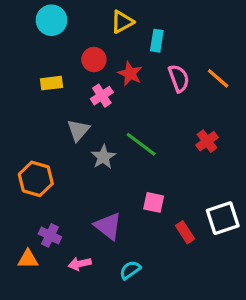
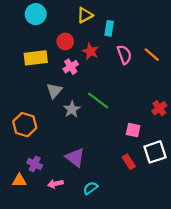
yellow rectangle: (52, 83) -> (36, 58), size x1.5
red cross: (207, 141) -> (159, 108), moved
pink square: (154, 202) -> (133, 130), moved

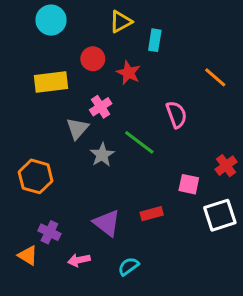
pink semicircle: (124, 55) -> (176, 115), moved
pink cross: (71, 67) -> (101, 107), moved
red cross: (159, 108) -> (226, 166), moved
red rectangle: (129, 162) -> (152, 214), moved, turned -72
orange triangle: (19, 180) -> (28, 255), turned 32

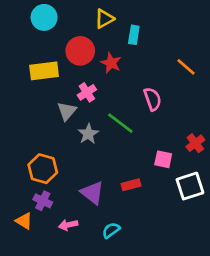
red circle: (93, 59) -> (80, 51), size x1.4
orange hexagon: (36, 176) -> (43, 169), moved

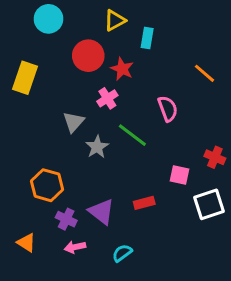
yellow rectangle: (44, 71) -> (25, 78), moved, turned -64
pink cross: (87, 92) -> (107, 98), moved
red cross: (195, 143) -> (215, 157), turned -30
purple cross: (43, 201) -> (66, 219), moved

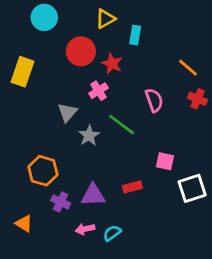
red cross: (215, 157) -> (198, 99), moved
purple triangle: (101, 212) -> (93, 195), turned -40
pink arrow: (75, 247) -> (85, 229), moved

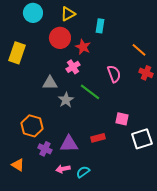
yellow triangle: (105, 19) -> (68, 14), moved
gray triangle: (67, 112) -> (50, 83), turned 49

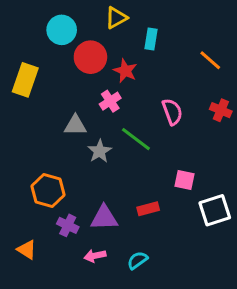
cyan circle: (33, 13) -> (62, 30), moved
yellow triangle: (68, 14) -> (116, 18), moved
orange line: (139, 50) -> (210, 60), moved
cyan semicircle: (83, 172) -> (137, 260), moved

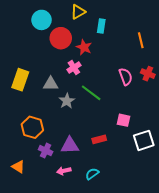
orange line: (210, 60) -> (141, 40), turned 35
yellow rectangle: (25, 80) -> (20, 80), moved
pink semicircle: (172, 112) -> (126, 77), moved

